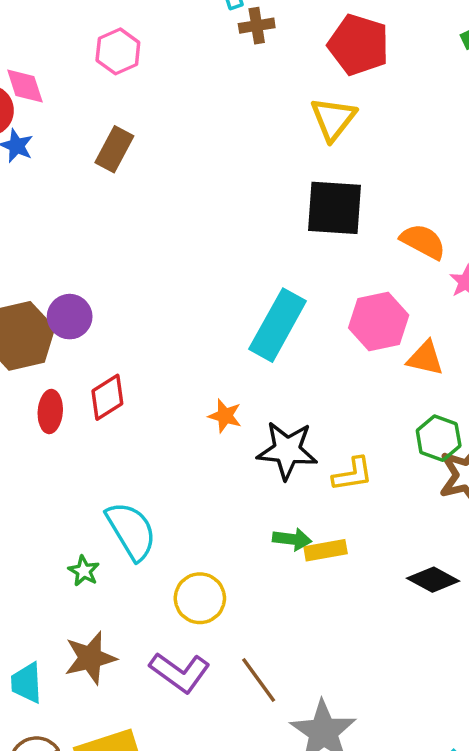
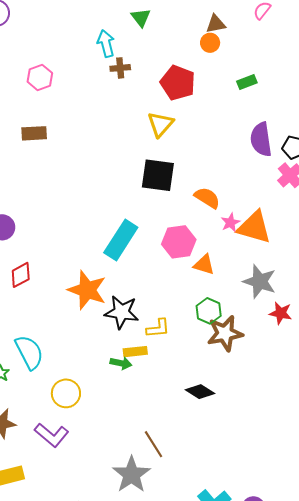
brown rectangle: (114, 149) -> (34, 133), turned 55
orange star: (225, 416) -> (87, 290), size x2.0
yellow rectangle: (326, 550) -> (135, 352), moved
brown line: (259, 680) -> (153, 444), moved

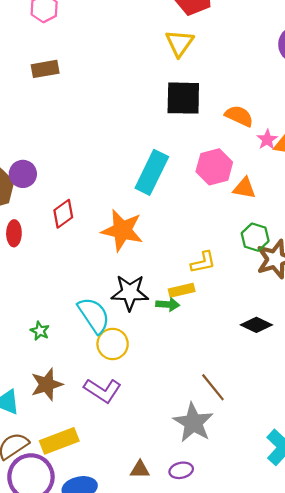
red diamond: (21, 275) -> (63, 214), moved
black star: (122, 312) -> (130, 293), moved
cyan semicircle: (29, 352) -> (94, 315), moved

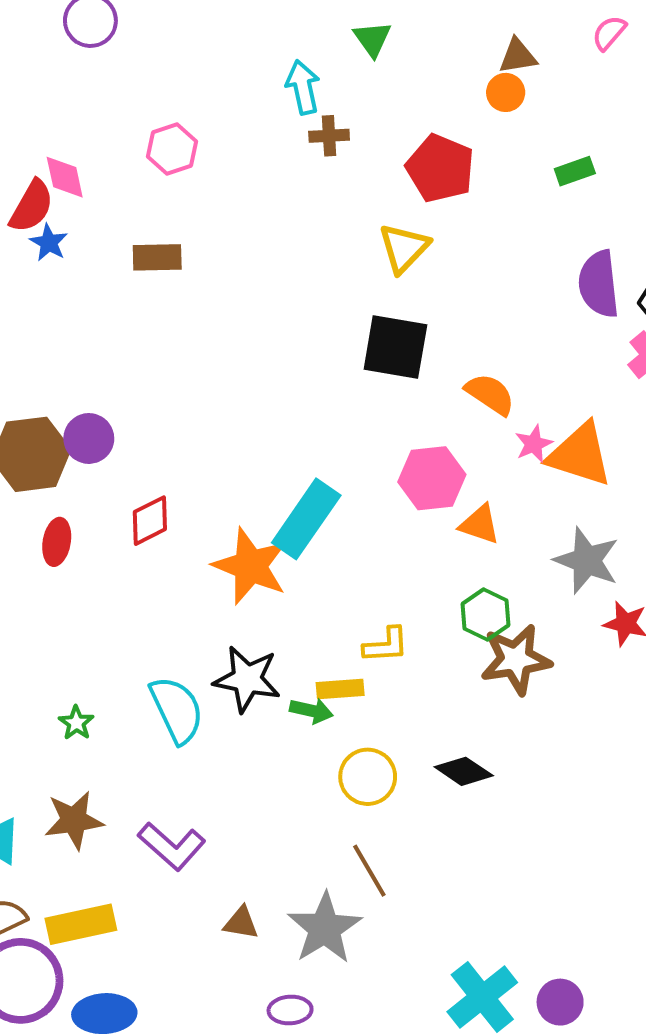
cyan rectangle: (152, 172) -> (306, 519), moved
yellow circle: (113, 344) -> (368, 777), moved
brown triangle: (140, 470) -> (241, 923), moved

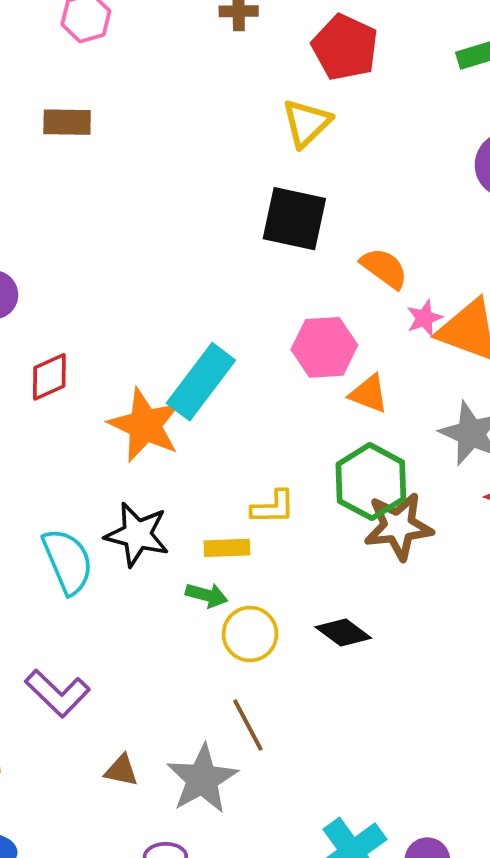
green hexagon: (486, 615) -> (371, 482), size x1.5
green arrow: (311, 711) -> (207, 595), moved

